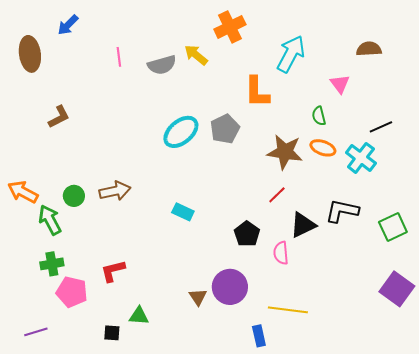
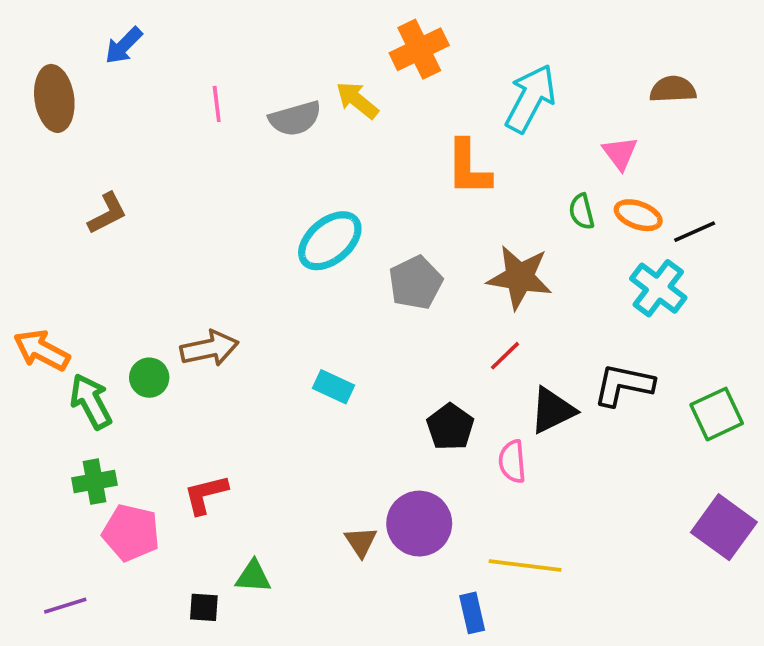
gray pentagon: (225, 129) -> (416, 283), moved
orange ellipse: (323, 148) -> (638, 215), moved
green circle: (74, 196) -> (149, 378), moved

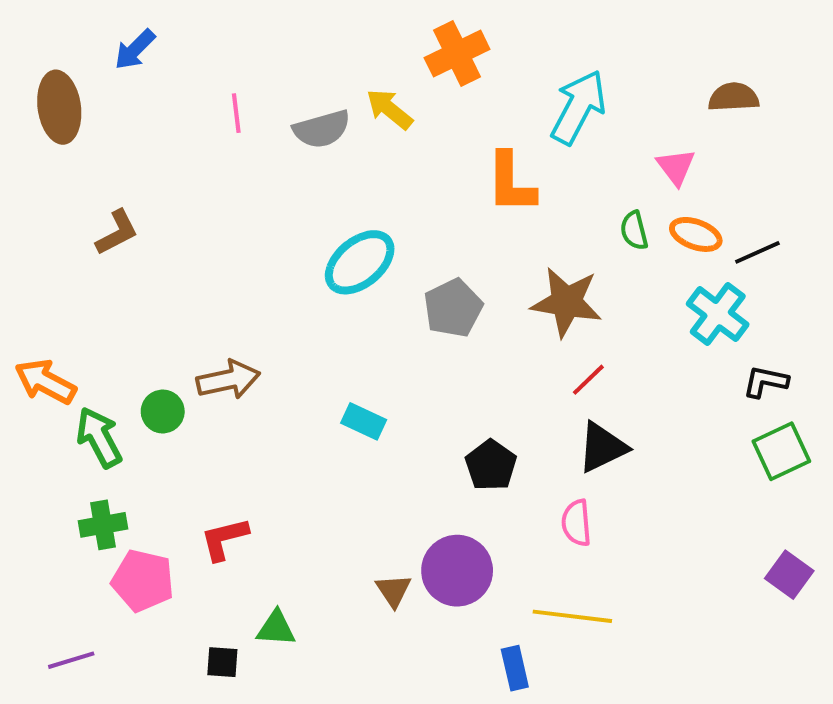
red line: (505, 356) -> (588, 380), moved
black L-shape: (624, 385) -> (765, 382), moved, size x0.7
pink semicircle: (512, 461) -> (576, 523), moved
purple square: (724, 527) -> (789, 575), size x0.7

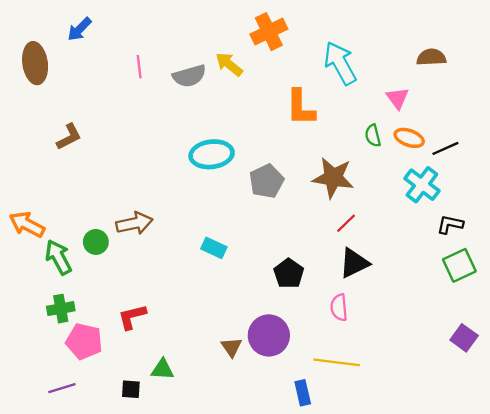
cyan arrow: (578, 107) -> (340, 63), turned -57
cyan ellipse: (360, 262) -> (212, 154), turned 33
purple line: (71, 660) -> (62, 388), moved

